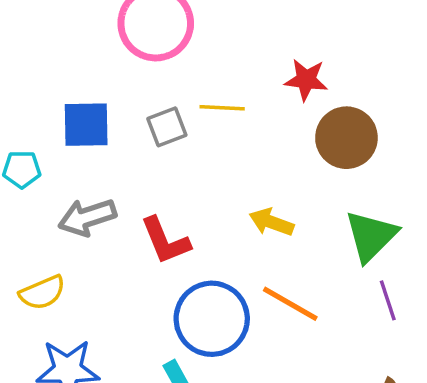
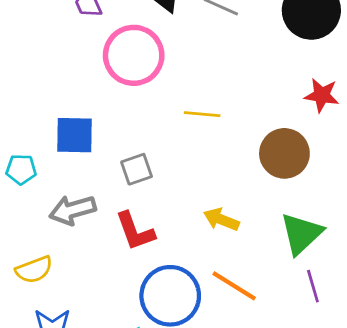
red star: (306, 80) -> (322, 95), moved
yellow line: (222, 108) -> (202, 114), moved
gray square: (167, 127) -> (137, 169), moved

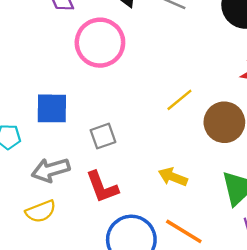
yellow line: (202, 114) -> (179, 100), moved, turned -44
yellow semicircle: (34, 270) -> (41, 211), moved

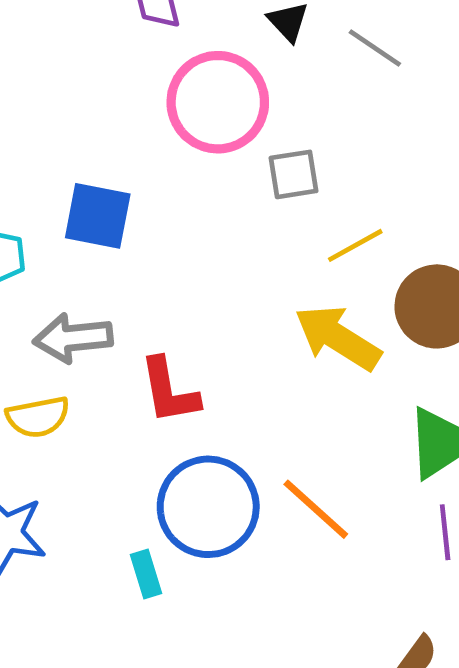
gray square: (103, 136) -> (293, 174), moved
yellow arrow: (173, 177) -> (338, 338), moved, size x1.5

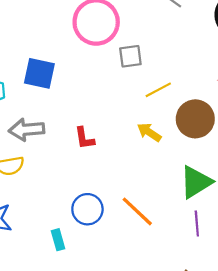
yellow arrow: (338, 338) -> (149, 132), size x0.6
red L-shape: (169, 391) -> (84, 138), moved, size x0.7
blue circle: (208, 507) -> (87, 209), size x0.7

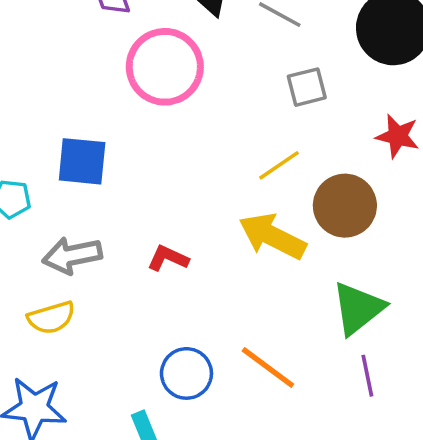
gray square: (130, 56) -> (307, 87), moved
yellow arrow: (149, 132) -> (272, 236), size x1.6
red L-shape: (84, 138) -> (168, 258), turned 130

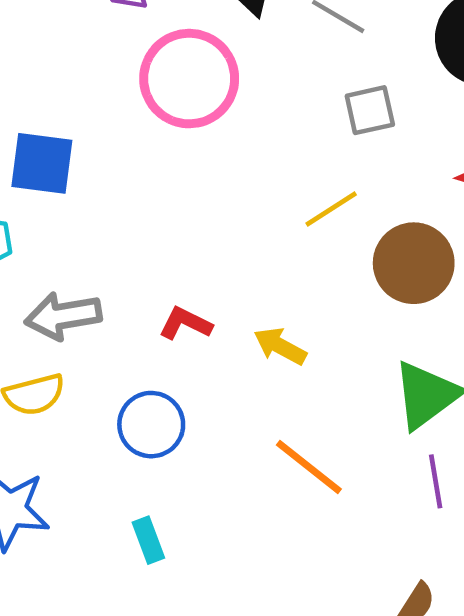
blue square: (82, 161) -> (42, 163), moved
yellow arrow: (272, 236) -> (280, 346), moved, size x0.6
blue circle: (186, 373) -> (151, 425), moved

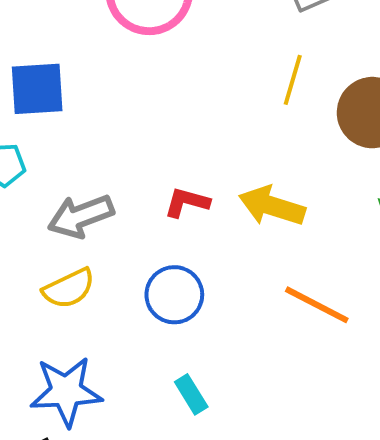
yellow line: (331, 209) -> (293, 80), turned -30
yellow arrow: (280, 346) -> (272, 206), size x1.4

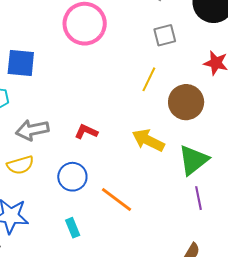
yellow arrow: (272, 206) -> (148, 140), moved
orange line: (317, 305) -> (117, 199), moved

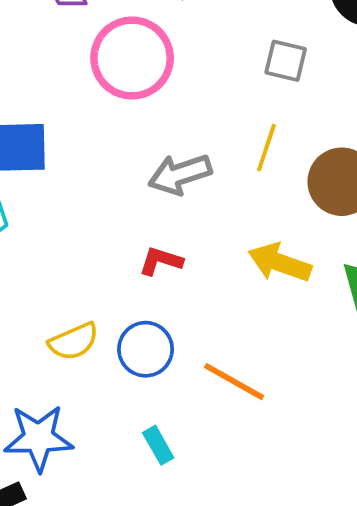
gray square: (165, 35) -> (286, 61), turned 35
gray arrow: (32, 130) -> (180, 174), moved
yellow semicircle: (20, 165) -> (74, 341), moved

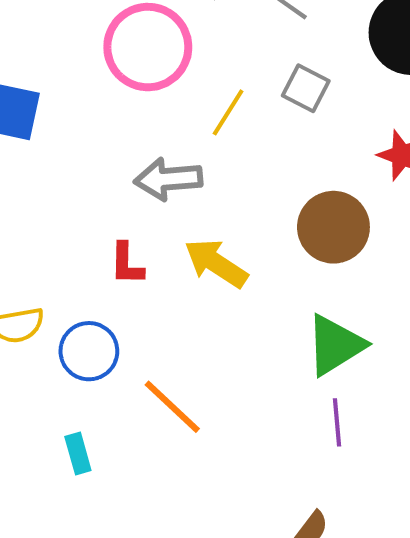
yellow line: (266, 148) -> (228, 112), moved
red L-shape: (161, 261) -> (127, 264), turned -120
yellow arrow: (280, 263) -> (216, 263), moved

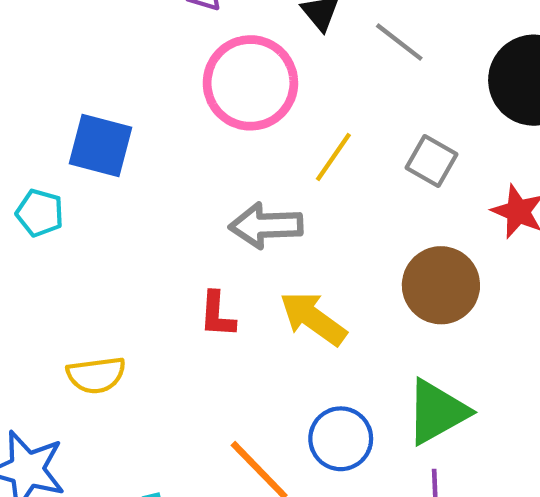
gray square: (306, 88) -> (431, 161), moved
blue circle: (89, 351) -> (341, 439), moved

